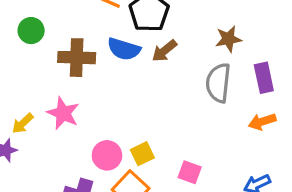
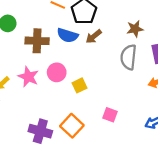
yellow square: (142, 154) -> (80, 85), moved
pink circle: (107, 155) -> (57, 72), moved

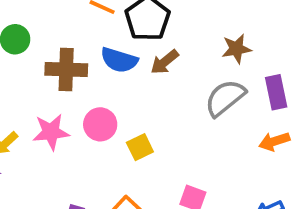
gray semicircle: (128, 57) -> (225, 98), turned 45
pink star: (28, 77) -> (51, 132), turned -30

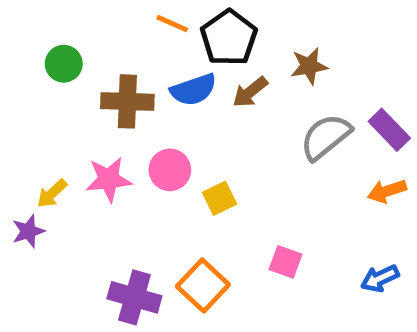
brown star: (236, 49) -> (309, 66), moved
blue semicircle: (119, 60) -> (193, 90), turned -36
purple rectangle: (276, 92) -> (389, 130), turned -32

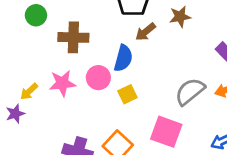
blue semicircle: (193, 90) -> (123, 58), moved, turned -56
gray semicircle: (326, 137) -> (190, 91), moved
pink square: (285, 262) -> (166, 132), size x1.6

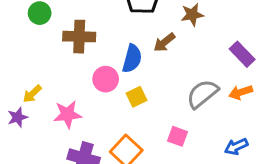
brown arrow: (145, 32) -> (164, 42), moved
pink star: (62, 83) -> (67, 114), moved
pink square: (166, 132) -> (178, 136), size x0.6

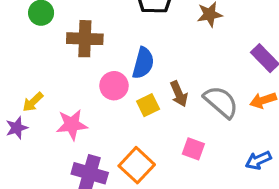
brown arrow: (164, 42) -> (179, 94), moved, turned -75
gray semicircle: (202, 94) -> (221, 102), turned 80

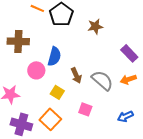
yellow square: (148, 105) -> (57, 92), moved, turned -32

